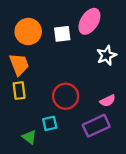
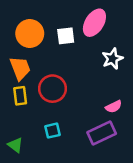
red circle: (66, 96) -> (53, 89), moved
green triangle: (29, 137) -> (15, 145), moved

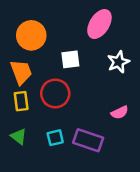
white square: (66, 36) -> (70, 59), moved
purple rectangle: (102, 133) -> (88, 140), moved, turned 44
green triangle: (15, 145) -> (19, 136), moved

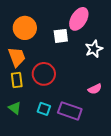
white square: (70, 59) -> (61, 36), moved
cyan square: (55, 138) -> (44, 109), turned 32

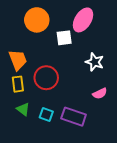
orange circle: (25, 28) -> (37, 20), moved
white star: (94, 49) -> (95, 62), moved, turned -30
green triangle: (15, 108) -> (23, 109), moved

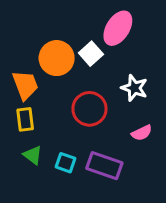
orange circle: (37, 20) -> (57, 58), moved
white square: (64, 38) -> (91, 54), turned -35
red circle: (46, 78) -> (89, 109), moved

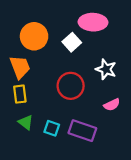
pink ellipse: (118, 28) -> (93, 22), turned 60
orange circle: (57, 58) -> (34, 36), moved

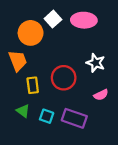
white square: (72, 42) -> (53, 19), moved
yellow rectangle: (20, 94) -> (33, 85), moved

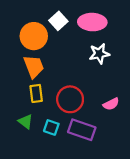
orange trapezoid: (18, 61) -> (34, 67), moved
white star: (96, 63) -> (99, 54), moved, turned -30
red circle: (64, 78) -> (70, 99), moved

